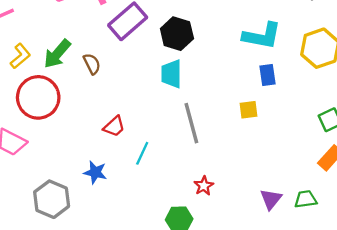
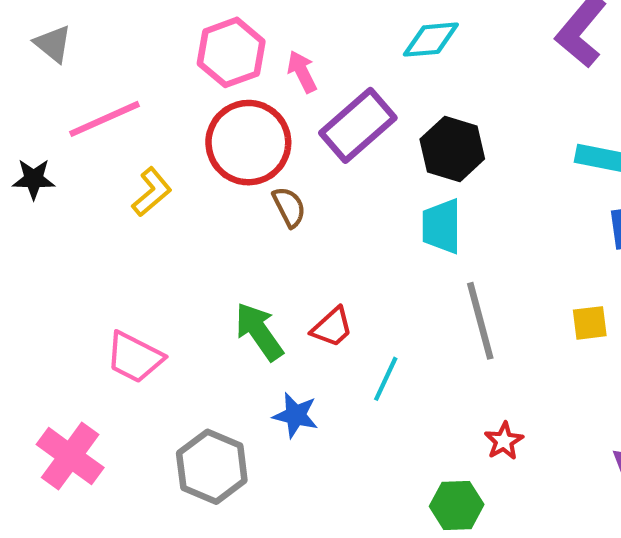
green arrow: (57, 54) -> (259, 332), moved, turned 104
red circle: (38, 97) -> (248, 143), moved
yellow square: (248, 110) -> (590, 323), moved

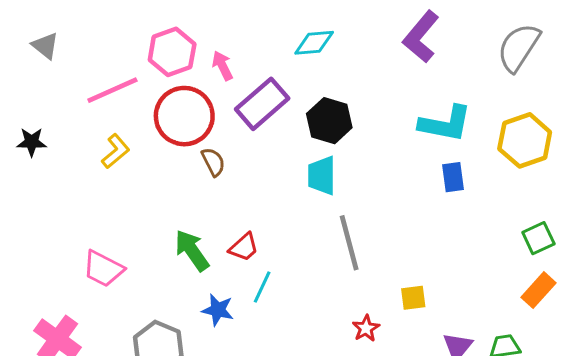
pink line: (104, 119) -> (112, 90), moved
yellow square: (590, 323) -> (413, 298), moved
cyan line: (386, 379) -> (262, 287), moved

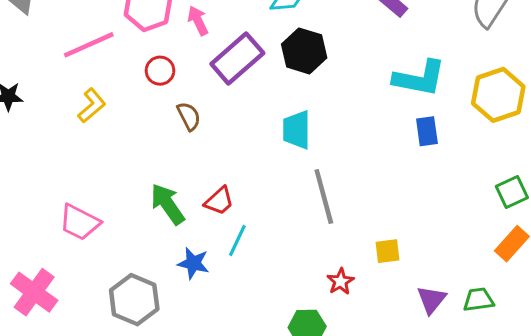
red circle: (184, 116) -> (160, 71), size x0.5
black hexagon: (329, 121) -> (304, 51), moved

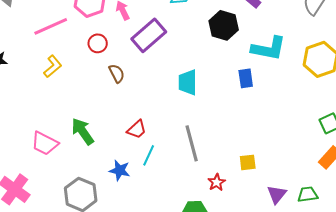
black hexagon: (304, 51) -> (224, 25), moved
blue rectangle: (427, 131) -> (246, 78), moved
gray line: (324, 197) -> (192, 143), moved
green arrow: (168, 204) -> (83, 131), moved

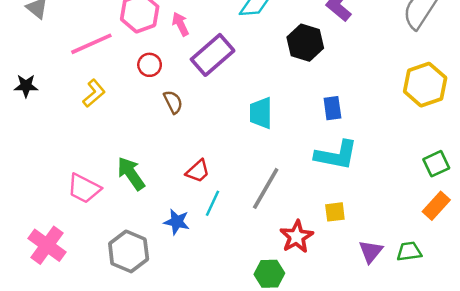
cyan L-shape: (269, 48) -> (336, 155), moved
gray line: (192, 143) -> (266, 188), turned 45
red star: (217, 182) -> (297, 237), size x1.5

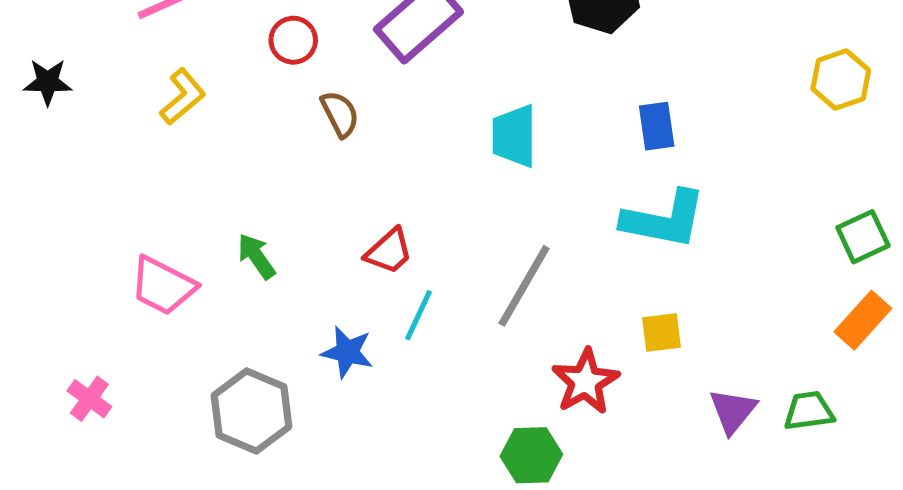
yellow hexagon: (425, 85) -> (841, 79), size x0.7
green arrow: (131, 174) -> (256, 256), size x0.7
pink cross: (47, 245) -> (89, 399), size x0.6

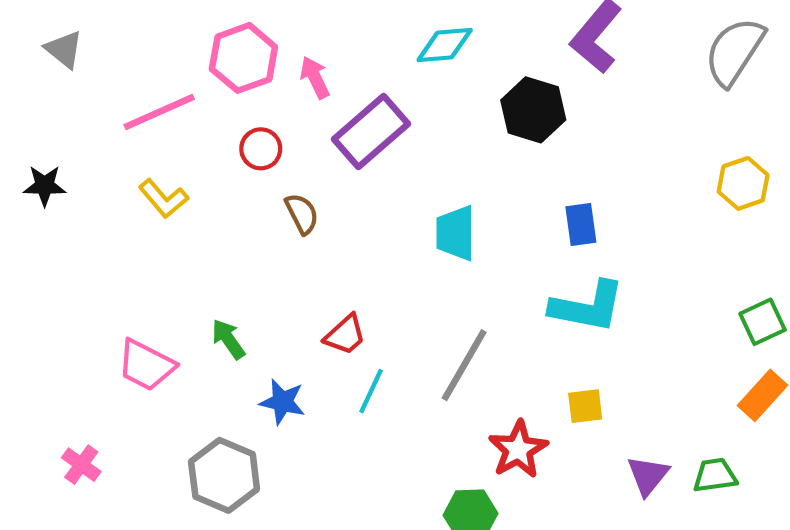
yellow L-shape: (183, 97) -> (163, 199), turned 90
blue star: (347, 352) -> (282, 402), moved

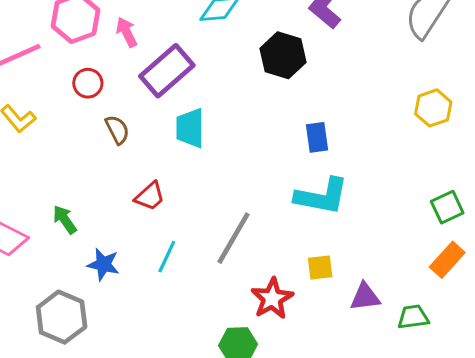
cyan trapezoid: (455, 233) -> (190, 128), moved
red trapezoid: (345, 335) -> (150, 196), moved
purple triangle: (648, 475) -> (365, 297), moved, turned 44

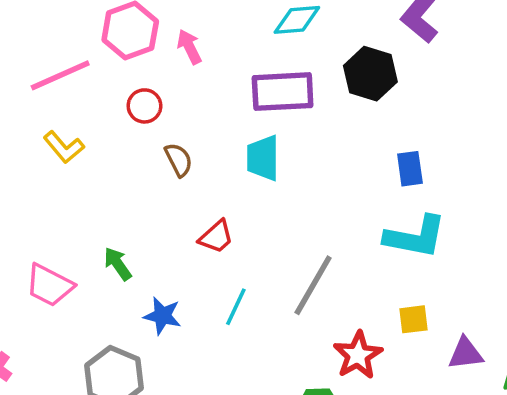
purple rectangle: (167, 71) -> (283, 92), moved, turned 38

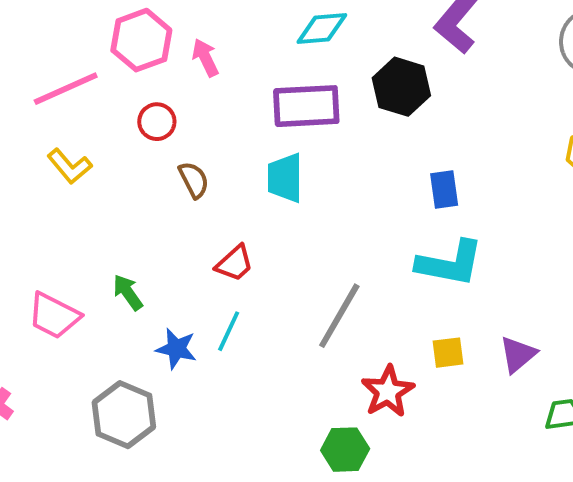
cyan line: (236, 307) -> (229, 331), moved
purple triangle: (465, 353) -> (518, 354), moved, turned -33

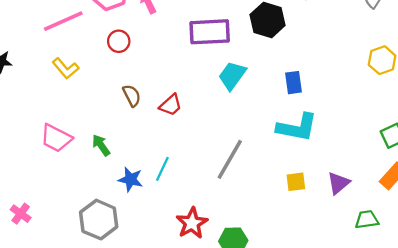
cyan trapezoid: (285, 178) -> (232, 75), moved, turned 36
brown semicircle: (194, 180) -> (132, 96), moved
red trapezoid: (234, 263) -> (171, 105), moved
pink trapezoid: (54, 316) -> (56, 138), moved
red star: (388, 391) -> (192, 223), moved

